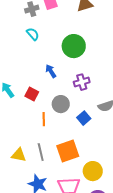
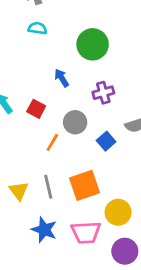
cyan semicircle: (33, 34) -> (37, 28), turned -40
orange line: (44, 119) -> (52, 142), turned 32
yellow triangle: (19, 155) -> (19, 191), turned 42

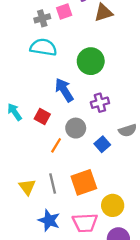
cyan semicircle: (37, 28) -> (43, 47), size x1.6
blue arrow: (62, 78) -> (64, 90), size x1.5

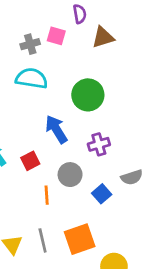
pink square: (64, 11) -> (56, 36), turned 35
red square: (42, 117) -> (30, 161), turned 35
orange line: (56, 145) -> (47, 195), turned -35

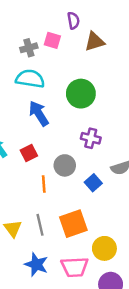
blue arrow: (56, 129) -> (39, 113), moved
purple cross: (99, 144) -> (91, 138), turned 30

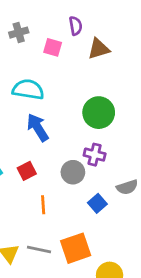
gray cross: (29, 48) -> (19, 33), moved
green circle: (81, 94) -> (99, 113), moved
gray circle: (65, 165) -> (73, 172), moved
gray line: (40, 225) -> (39, 250), turned -65

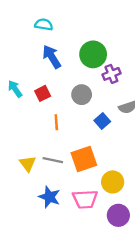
cyan semicircle: (28, 90) -> (44, 25), size x0.7
green circle: (99, 113) -> (93, 54), moved
purple cross: (95, 155) -> (111, 74), moved, turned -36

